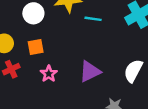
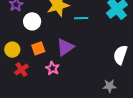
purple triangle: (90, 71) -> (65, 47), moved

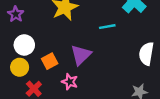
cyan line: (81, 18) -> (107, 27), moved
white circle: (32, 21) -> (24, 45), moved

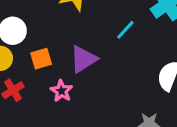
cyan line: (107, 27) -> (125, 30), turned -49

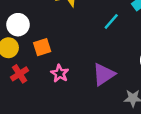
purple triangle: (83, 59) -> (104, 74), moved

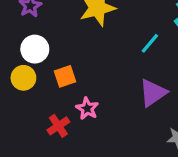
red cross: (20, 74) -> (58, 126), moved
purple triangle: (104, 74) -> (153, 93), moved

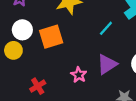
orange square: (65, 76) -> (51, 37), moved, size x1.5
pink star: (87, 108) -> (79, 75), moved

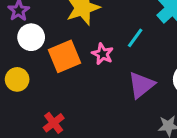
white circle: (22, 30) -> (31, 37), moved
pink star: (79, 75) -> (103, 54), moved

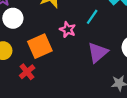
orange square: (65, 56) -> (40, 46), moved
red cross: (54, 123) -> (27, 72), moved

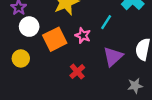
orange square: (40, 46) -> (55, 39), moved
red cross: (27, 72) -> (77, 72), moved

